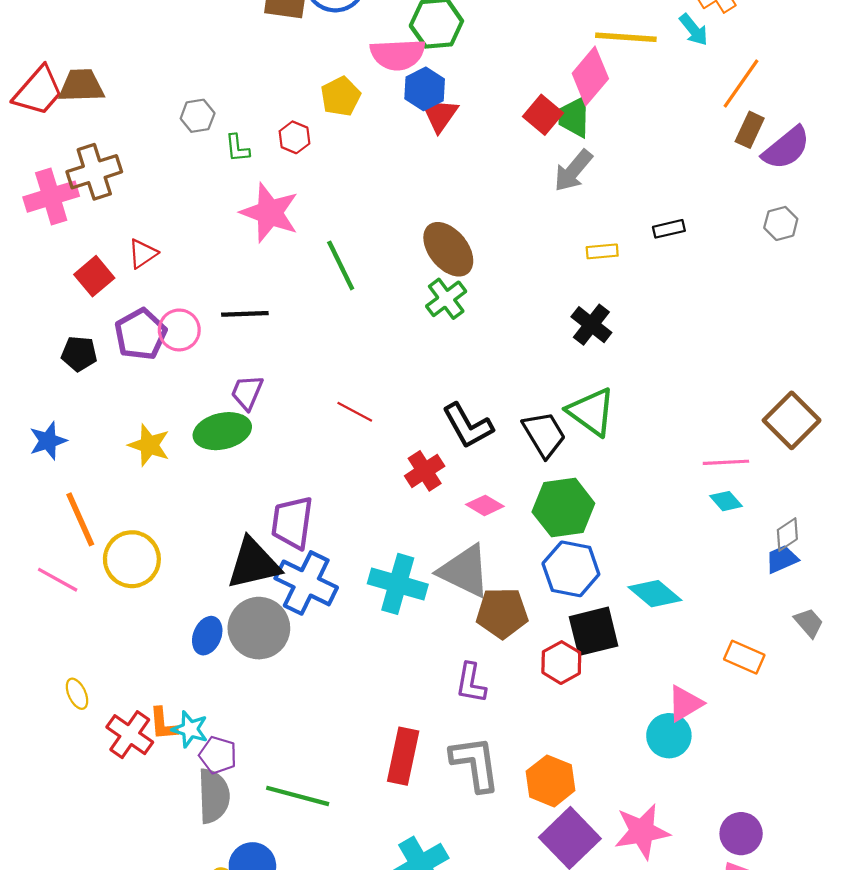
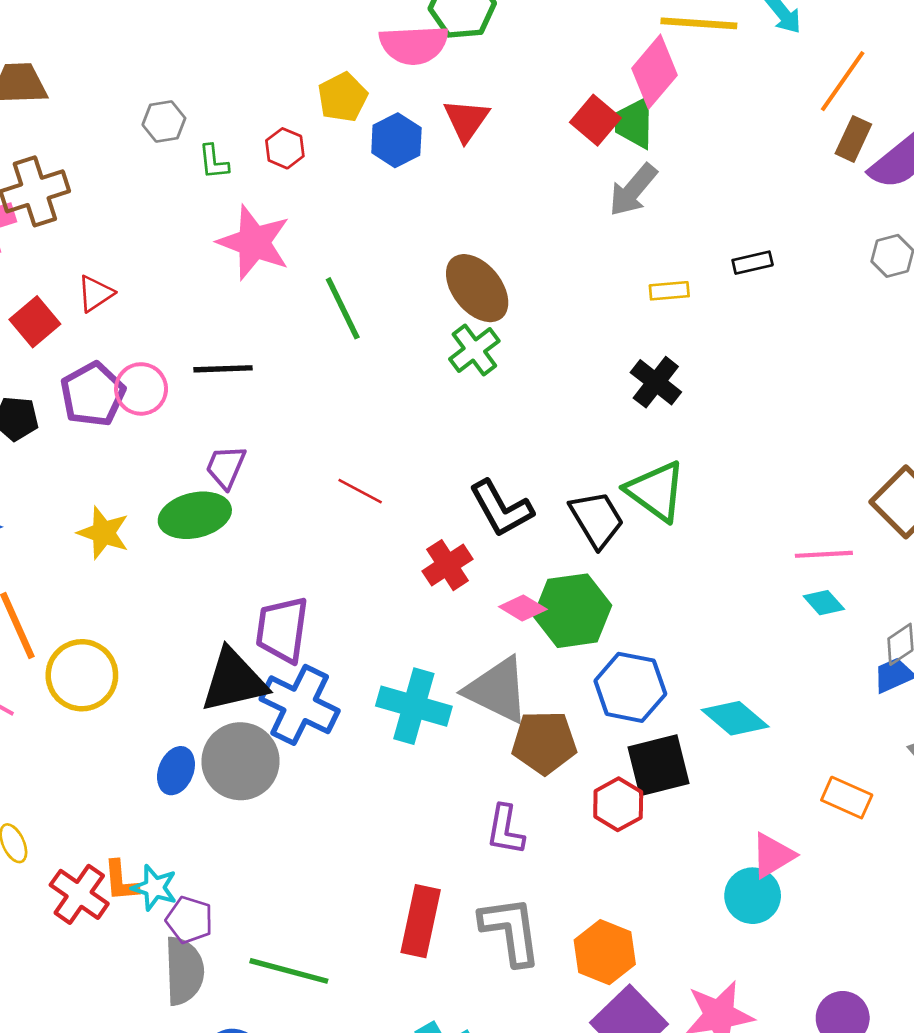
blue hexagon: (425, 89) -> (396, 140), moved
green hexagon: (563, 508) -> (572, 611), moved

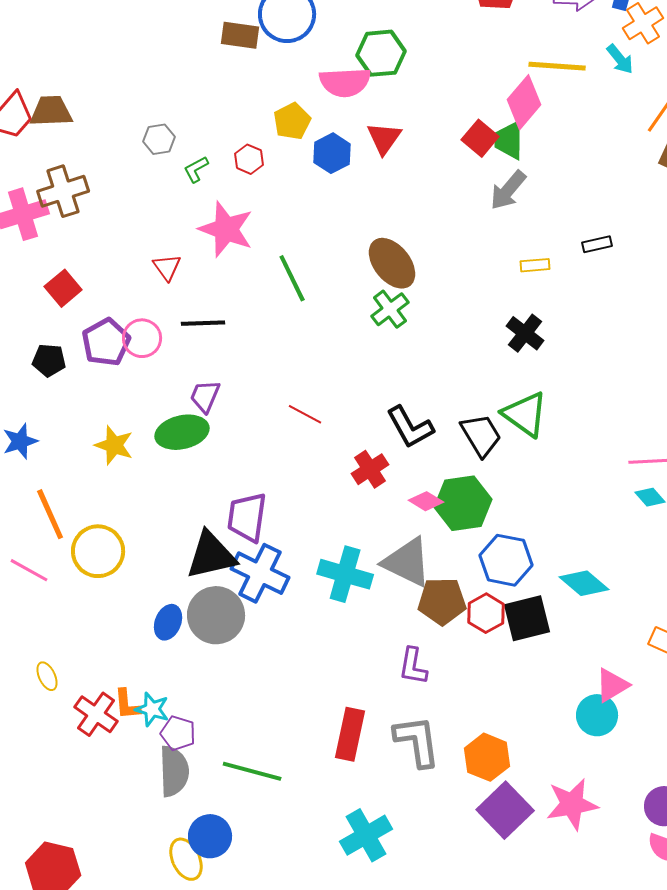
green L-shape: (214, 162) -> (196, 169), turned 68
red triangle: (95, 294) -> (167, 267), moved, turned -32
red hexagon: (618, 804) -> (486, 613), moved

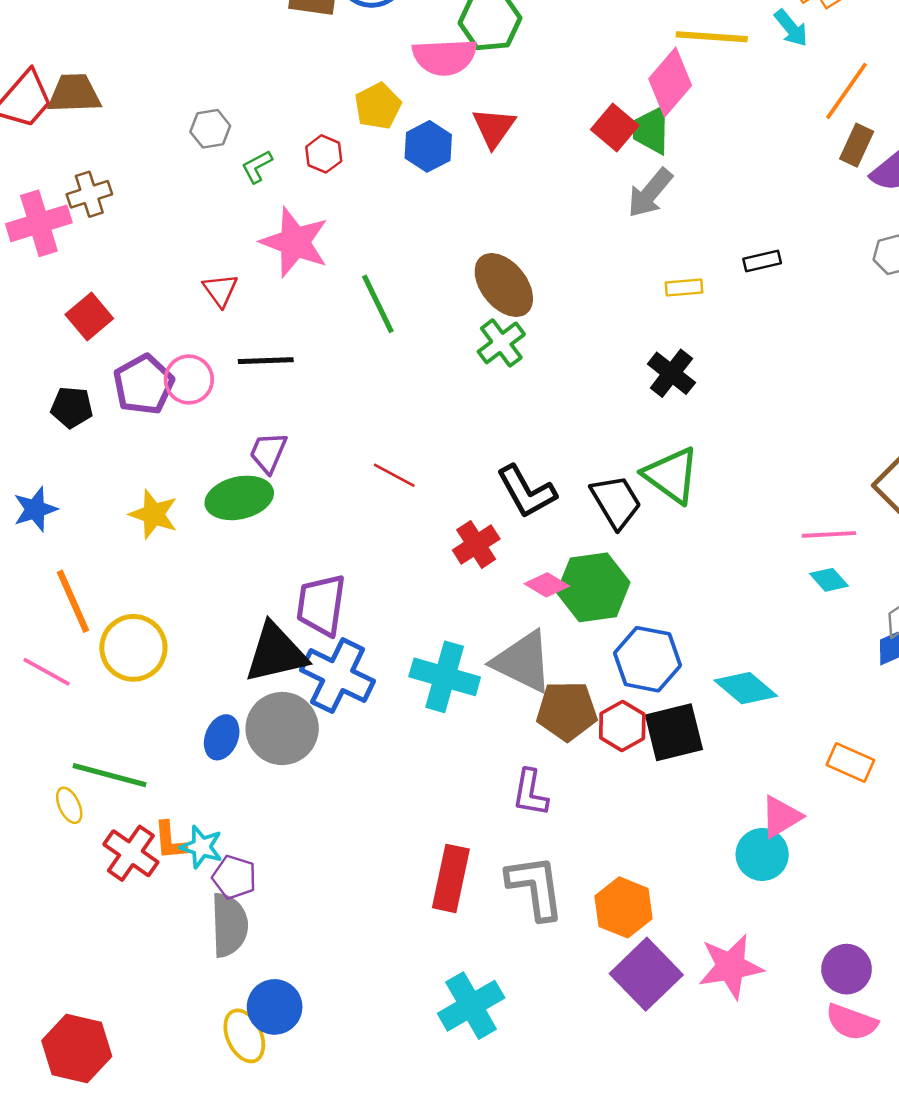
brown cross: (63, 191) -> (89, 194), size x0.7
green line: (252, 771) -> (110, 775), moved

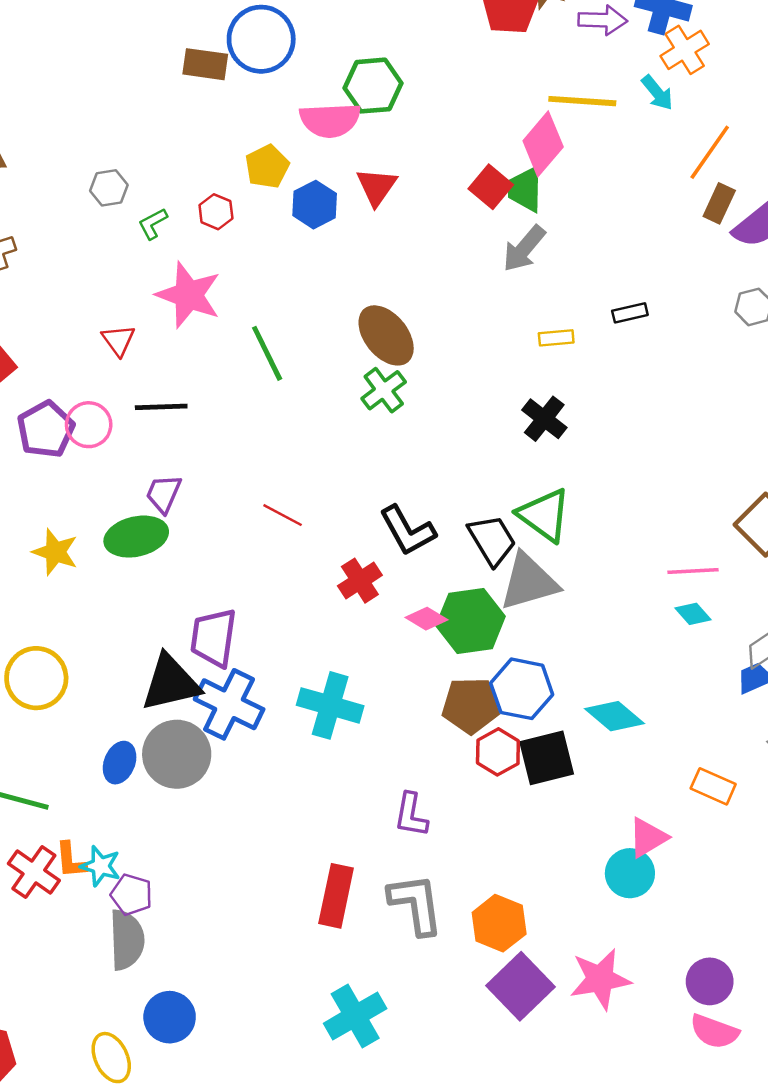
gray triangle: (523, 662) -> (529, 582), moved, turned -42
brown pentagon: (567, 711) -> (471, 705), moved
yellow ellipse: (244, 1036) -> (111, 1058), moved

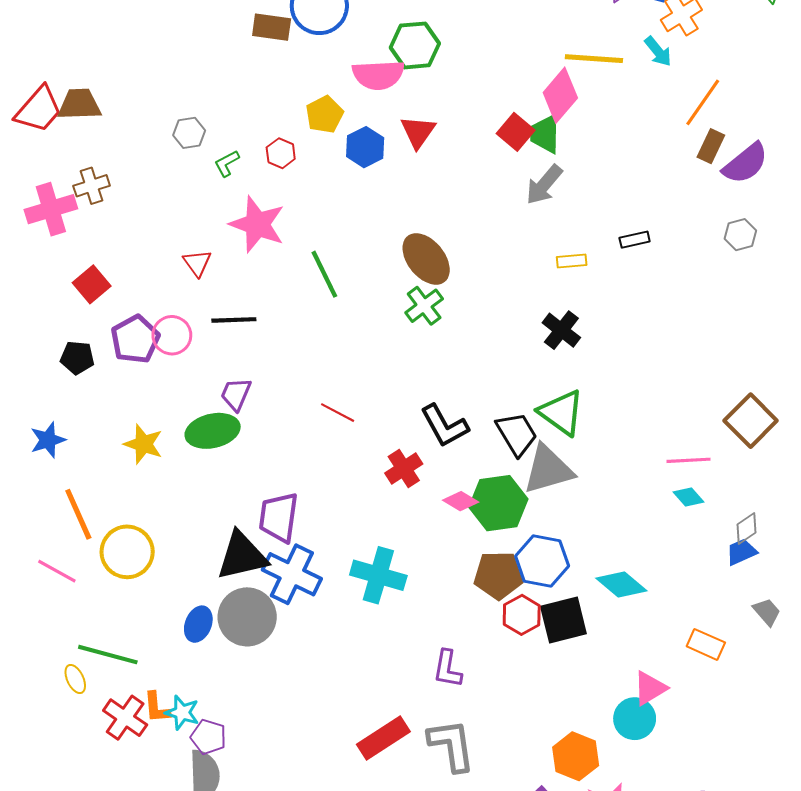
red rectangle: (336, 896) -> (383, 738), turned 45
orange hexagon: (499, 923) -> (576, 756), moved

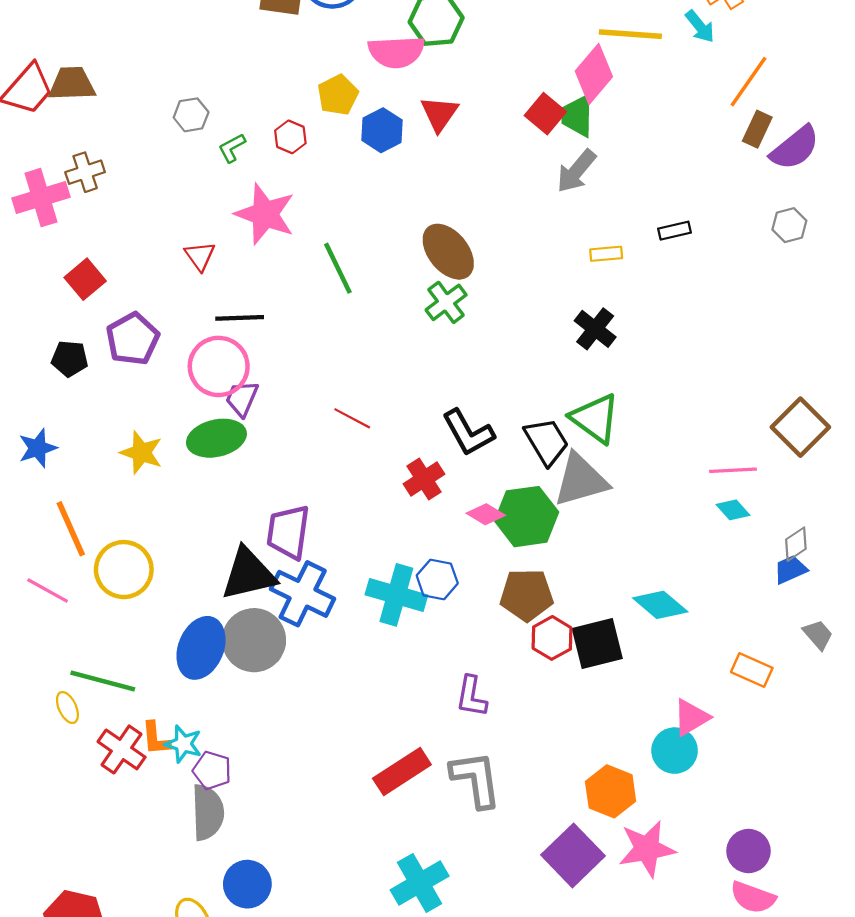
pink circle: (172, 335) -> (219, 366), moved, size x1.4
blue hexagon: (542, 561) -> (437, 579), moved, size x0.7
blue ellipse: (198, 624) -> (201, 648), size x1.6

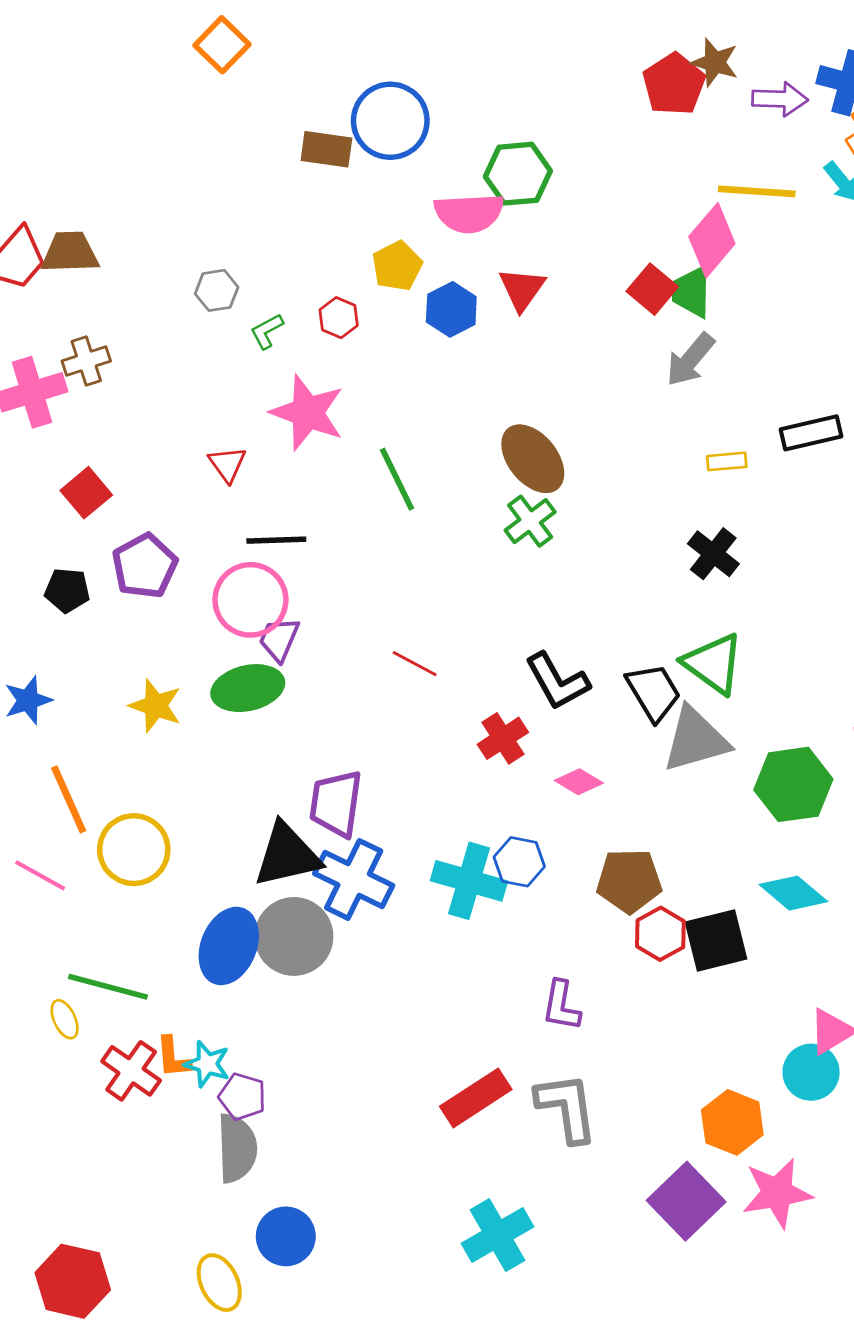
black rectangle: (675, 231) -> (811, 433), size x1.5
green hexagon: (527, 517) -> (793, 784), moved

